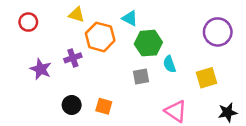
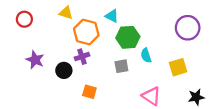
purple cross: (73, 58) -> (82, 57), moved
black circle: (72, 105) -> (64, 70), moved

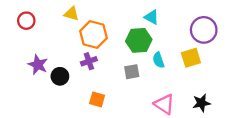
cyan triangle: (112, 16) -> (152, 17), moved
yellow square: (178, 67) -> (191, 58), moved
black circle: (64, 70) -> (60, 76), moved
black star: (196, 97) -> (201, 103), moved

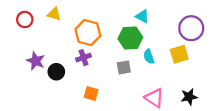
yellow triangle: (72, 14) -> (54, 14), moved

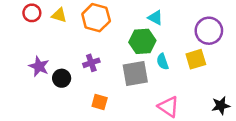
red circle: (25, 20) -> (32, 13), moved
orange hexagon: (88, 33) -> (96, 18), moved
gray square: (124, 67) -> (135, 73), size x1.6
black star: (189, 97) -> (221, 106), moved

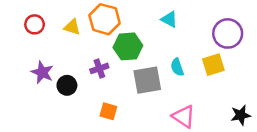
red circle: (32, 13) -> (35, 24), moved
yellow triangle: (59, 15) -> (72, 27), moved
green hexagon: (142, 41) -> (128, 46), moved

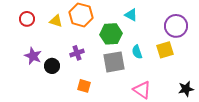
green hexagon: (128, 46) -> (111, 34), moved

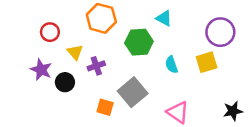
red circle: (27, 19) -> (50, 32), moved
yellow triangle: (56, 21) -> (75, 52), moved, turned 32
gray square: (114, 62) -> (133, 92), moved, turned -30

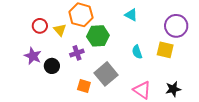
green hexagon: (139, 42) -> (98, 36), moved
yellow triangle: (75, 52) -> (60, 30), moved
yellow square: (207, 62) -> (165, 50), turned 30
black star: (233, 111) -> (173, 89), moved

